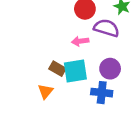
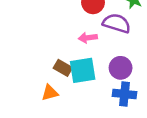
orange triangle: (45, 91) -> (50, 93), turned 35
blue cross: (102, 93) -> (124, 94), moved

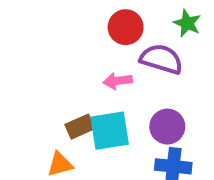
brown rectangle: (63, 68) -> (80, 127), turned -54

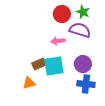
green star: (187, 23) -> (83, 12), moved

